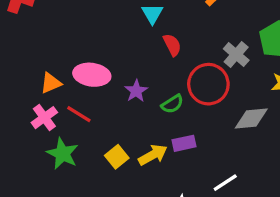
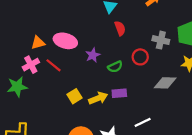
gray cross: (236, 55) -> (161, 40), turned -35
red circle: (208, 84) -> (140, 57), size x0.6
green star: (63, 154) -> (17, 87), moved, turned 30

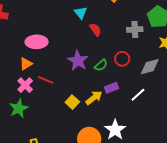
pink ellipse: (65, 41) -> (37, 42), moved
purple star: (93, 55) -> (78, 61), size x1.5
red circle: (140, 57) -> (122, 59), moved
white line: (143, 122) -> (138, 95), moved

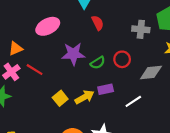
pink ellipse: (37, 42) -> (48, 26), moved, turned -35
purple star: (78, 61) -> (73, 54), turned 30

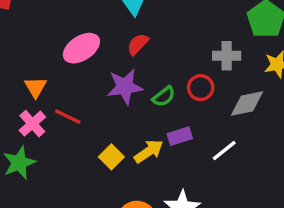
red semicircle: (98, 23) -> (138, 44), moved, turned -104
gray cross: (141, 29) -> (227, 56), moved
orange triangle: (16, 49) -> (36, 87), turned -32

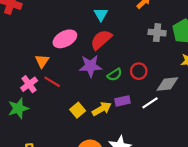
red semicircle: (138, 44) -> (101, 40), size x1.5
gray cross: (227, 56) -> (157, 33), moved
orange triangle: (36, 87) -> (42, 61), moved
white line: (224, 151) -> (150, 103), moved

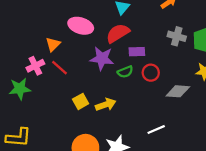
pink ellipse: (65, 39) -> (81, 26), turned 35
purple rectangle: (123, 101) -> (137, 52), moved
white line: (150, 103) -> (156, 130), moved

